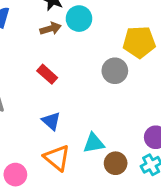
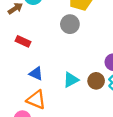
orange triangle: (57, 158) -> (36, 100), moved
brown circle: (116, 163) -> (96, 81), moved

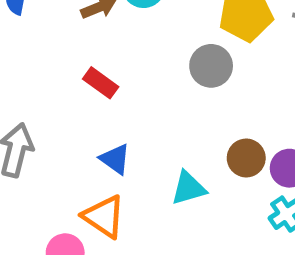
brown circle: (96, 81) -> (246, 158), moved

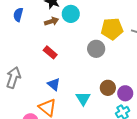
cyan triangle: (188, 188) -> (83, 98), turned -49

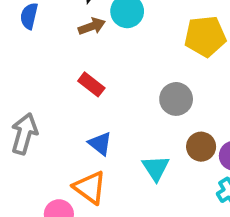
gray circle: (96, 49) -> (176, 99), moved

